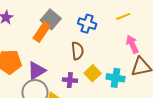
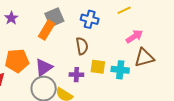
gray square: (51, 19) -> (54, 17), turned 30
pink arrow: (132, 44) -> (134, 36), turned 84
yellow square: (93, 73) -> (98, 67), turned -35

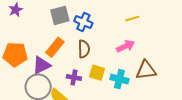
blue cross: (90, 19) -> (83, 22), moved
orange rectangle: (46, 30) -> (55, 47), moved
pink arrow: (134, 36) -> (126, 46), moved

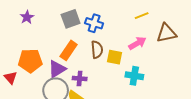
brown triangle: (146, 70) -> (166, 33), moved
yellow square: (97, 73) -> (114, 57), moved
purple cross: (74, 77) -> (80, 79), moved

